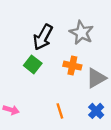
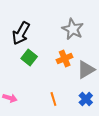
black arrow: (43, 37) -> (21, 33), moved
orange cross: (72, 66) -> (65, 59), turned -35

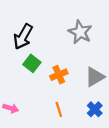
orange cross: (65, 59) -> (59, 75), moved

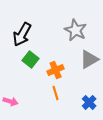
gray triangle: (95, 77) -> (89, 59), moved
orange line: (59, 109) -> (56, 93), moved

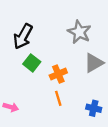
blue cross: (89, 102) -> (94, 108), turned -32

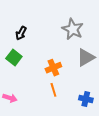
black arrow: (23, 36) -> (21, 33), size x0.6
green square: (32, 63) -> (14, 57), moved

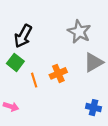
black arrow: (21, 33) -> (23, 36), size x1.5
orange line: (53, 90) -> (34, 80), moved

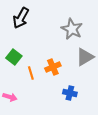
black arrow: (23, 36) -> (21, 18), moved
blue cross: (93, 108) -> (70, 93), moved

